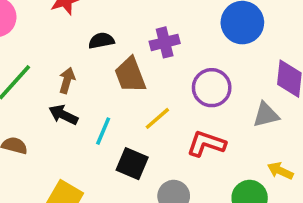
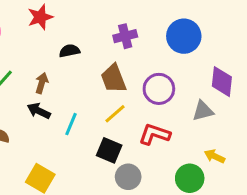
purple cross: (165, 42) -> (125, 36), moved
brown trapezoid: (130, 75) -> (113, 79), moved
black square: (132, 164) -> (109, 150), moved

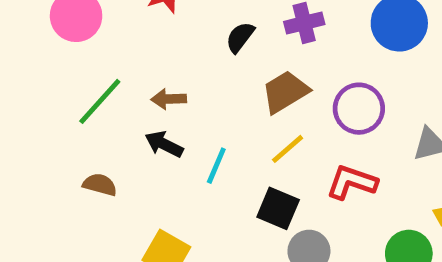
black semicircle: (70, 51) -> (240, 37), moved, turned -42
brown trapezoid: (113, 79) -> (285, 92), turned 80
brown arrow: (42, 83) -> (169, 99), turned -108

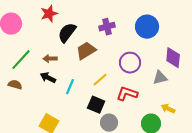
black semicircle: (240, 37) -> (67, 33), moved, size x1.5
brown trapezoid: (285, 92) -> (86, 51), moved
brown semicircle: (100, 185) -> (15, 85), moved

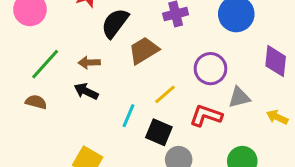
gray triangle: (160, 78) -> (239, 97), moved
cyan line: (70, 87) -> (129, 116), moved
yellow arrow: (168, 109) -> (277, 117), moved

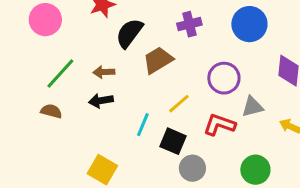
black arrow: (86, 91) -> (101, 101), turned -35

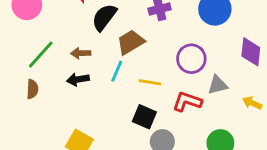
yellow line: (179, 104) -> (150, 82), turned 50
brown semicircle: (51, 111) -> (32, 89), turned 78
cyan line: (143, 125) -> (117, 71), moved

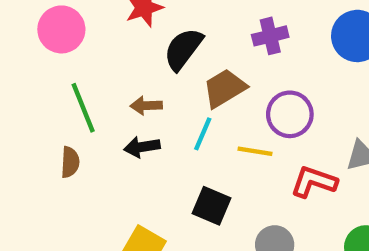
green line: (41, 55) -> (83, 108), turned -64
purple circle: (191, 59) -> (290, 114), moved
black square: (144, 117) -> (212, 206), moved

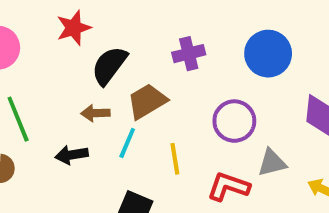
brown arrow: (146, 106) -> (95, 113), moved
purple circle: (290, 114) -> (234, 121), moved
yellow line: (255, 151) -> (175, 159), turned 72

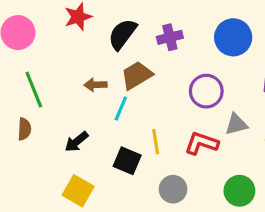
black semicircle: (109, 65) -> (122, 34), moved
black arrow: (72, 155) -> (77, 142), moved, turned -30
yellow line: (175, 159) -> (156, 142), moved

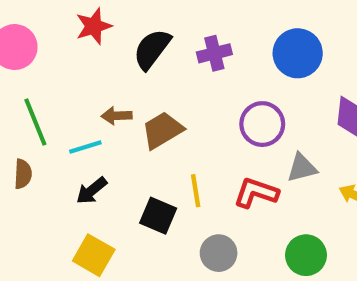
brown trapezoid: (137, 75) -> (162, 130), moved
cyan line: (121, 108) -> (85, 147), moved, turned 50

